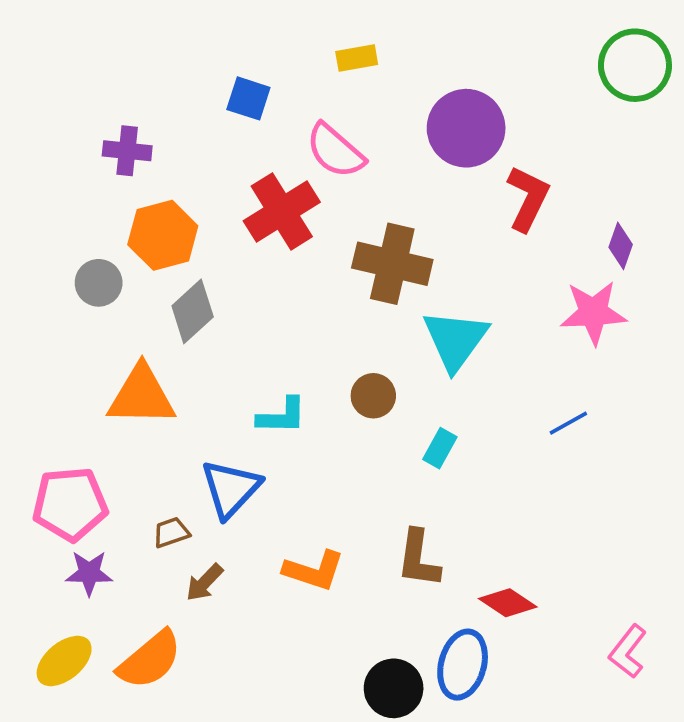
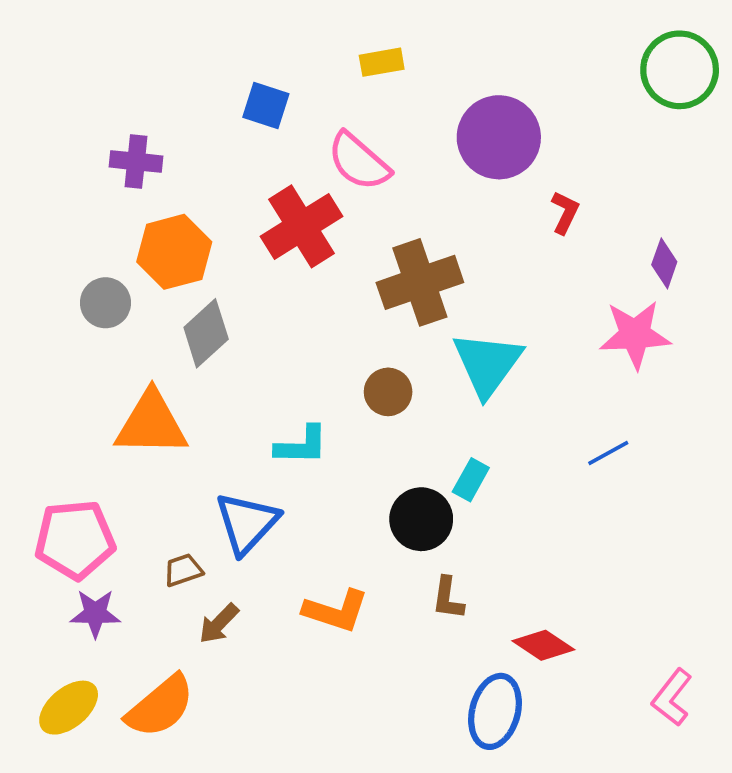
red L-shape: (528, 198) -> (565, 212), size x0.6
brown cross: (392, 264) -> (420, 282), turned -32
brown circle: (373, 396) -> (388, 392), moved
brown L-shape: (419, 559) -> (448, 598), size x0.7
black circle: (394, 688) -> (421, 519), moved

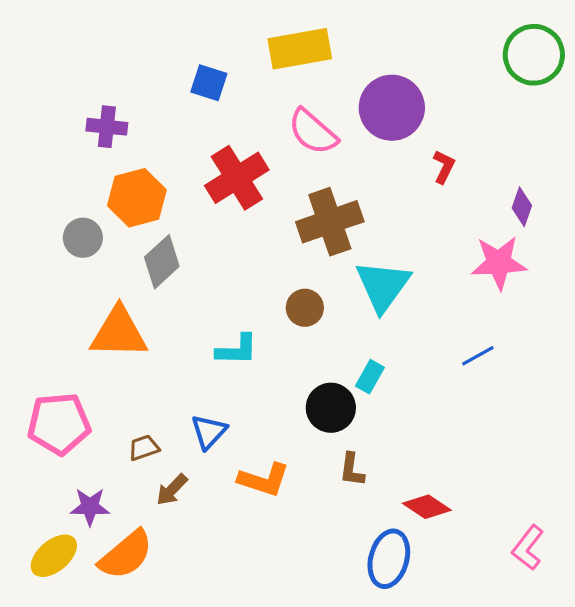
yellow rectangle: (382, 62) -> (300, 49), size x1.8
pink semicircle: (359, 161) -> (313, 132), moved
blue triangle: (247, 523) -> (209, 432), moved, size x0.7
purple star: (95, 613) -> (90, 507), moved

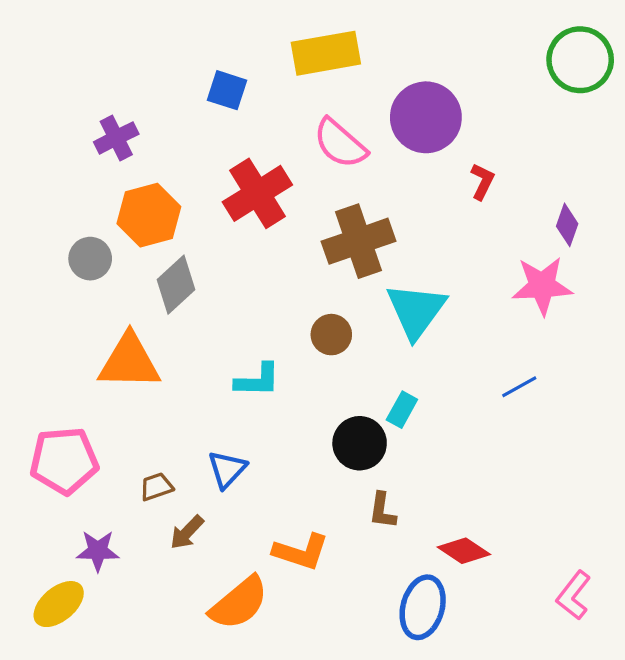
purple cross: (107, 127) -> (116, 138), turned -33
orange L-shape: (264, 480) -> (301, 552), moved
orange semicircle: (126, 555) -> (239, 603), moved

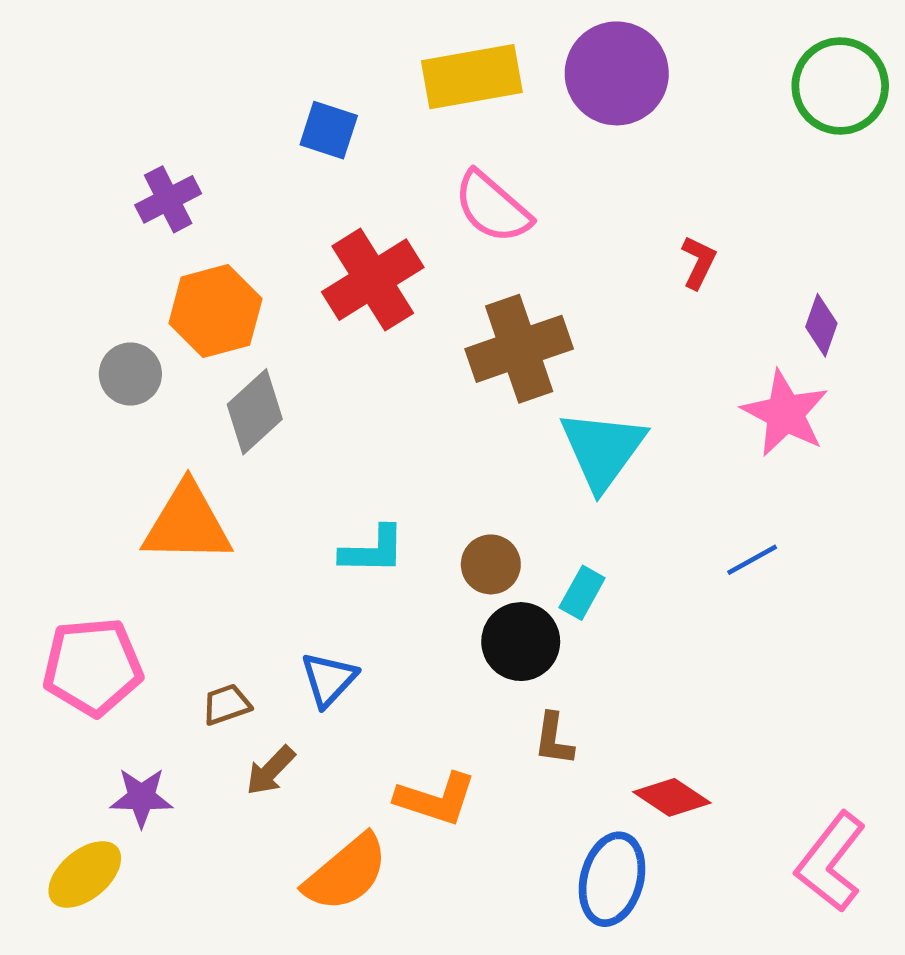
purple circle: (426, 117) -> (617, 73), moved
pink star: (542, 286) -> (785, 413), turned 30
brown circle: (331, 335) -> (491, 564), moved
pink L-shape: (574, 595) -> (831, 862), size x1.4

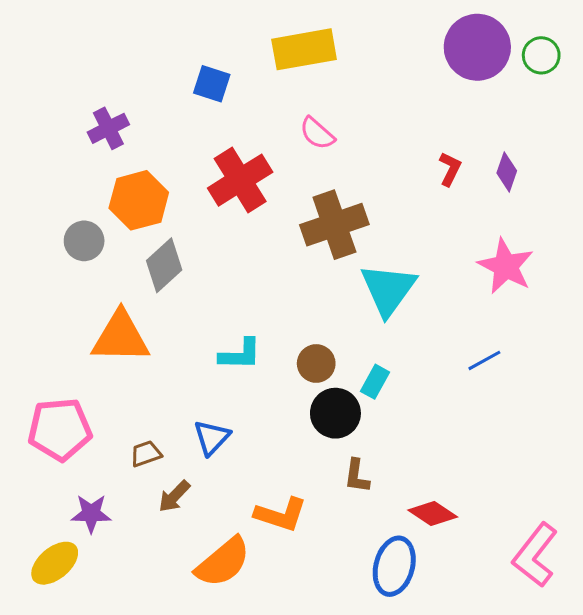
purple circle: (617, 73) -> (477, 47), moved
green circle: (840, 86) -> (541, 55), size x0.6
pink semicircle: (492, 207) -> (317, 133), size x0.7
purple diamond: (821, 325) -> (507, 172), moved

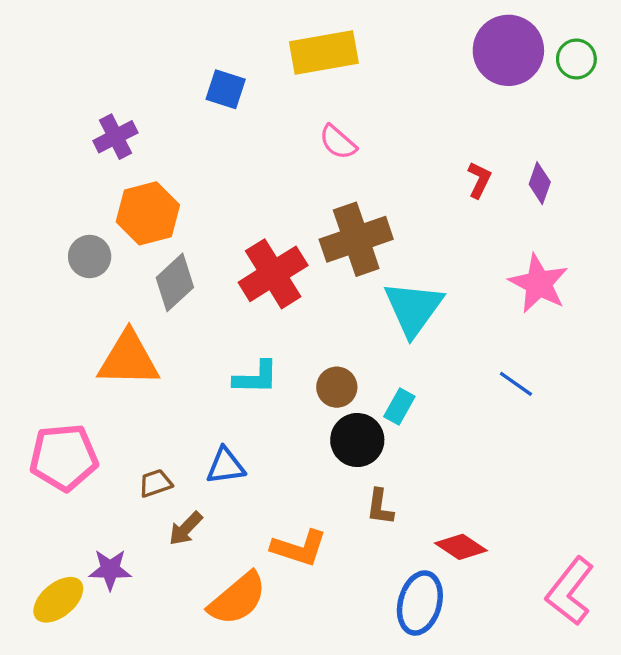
red cross: (240, 180) -> (273, 274), moved
blue line: (484, 360) -> (516, 384), turned 64
blue triangle: (212, 437) -> (226, 466), turned 39
purple star: (91, 514) -> (110, 570), moved

